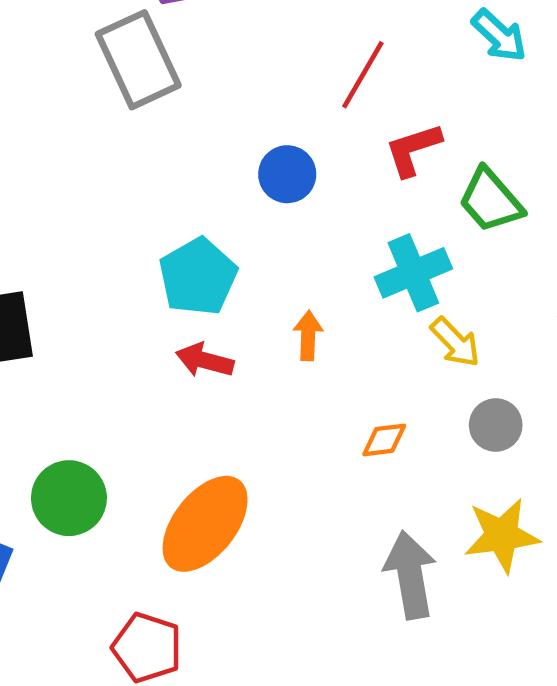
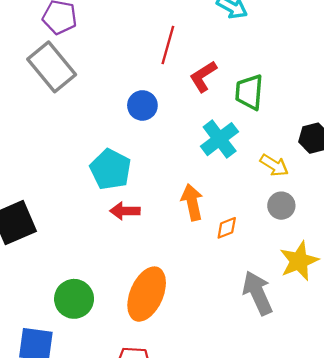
green trapezoid: (491, 200) -> (249, 92), turned 60
orange arrow: (308, 335) -> (192, 202), moved, size x1.4
yellow arrow: (455, 342) -> (274, 165), moved

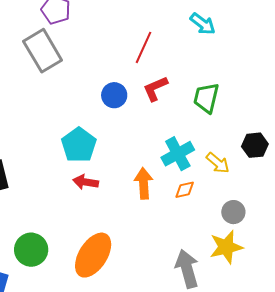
red L-shape: (203, 76) -> (155, 89), moved
cyan cross: (220, 139) -> (178, 154), moved
gray circle: (281, 206) -> (233, 212), moved
orange diamond: (227, 228) -> (185, 190), moved

